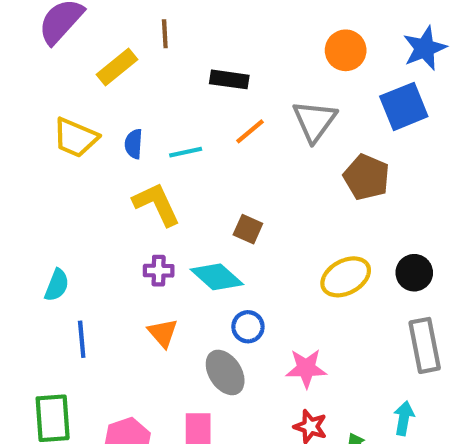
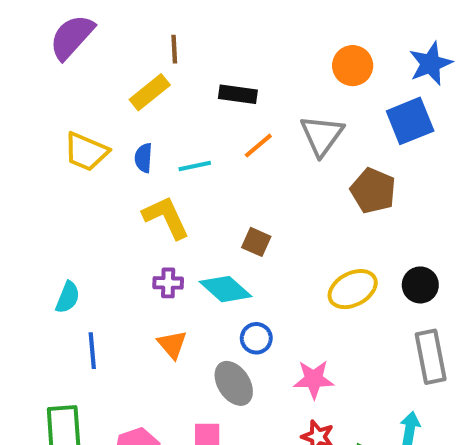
yellow rectangle: (117, 67) -> (150, 92), moved

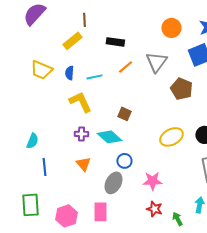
gray ellipse: (234, 383) -> (113, 183), turned 60

